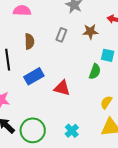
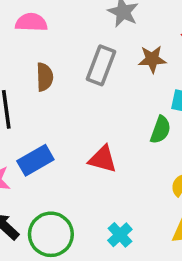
gray rectangle: (61, 35) -> (101, 65), size x1.5
blue rectangle: (34, 76) -> (35, 160), moved

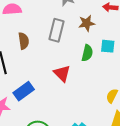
green semicircle: (161, 130) -> (87, 53), moved
red triangle: (103, 159) -> (62, 73), moved, turned 36

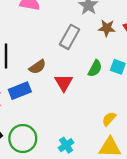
brown star: (87, 23) -> (107, 28), moved
brown semicircle: (24, 41) -> (37, 67), moved, turned 49

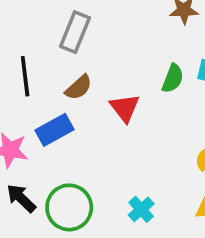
gray rectangle: (70, 37) -> (75, 32), moved

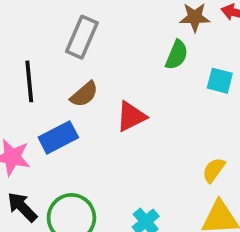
green semicircle: (173, 78) -> (177, 55), moved
red triangle: (125, 108) -> (131, 116), turned 40

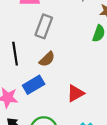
red triangle: (131, 116) -> (75, 93), moved

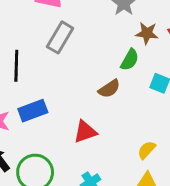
brown semicircle: (47, 59) -> (109, 89), moved

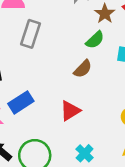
brown star: (147, 33) -> (105, 14), turned -30
green semicircle: (130, 60) -> (95, 40), turned 30

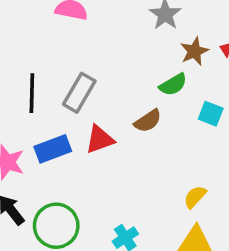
gray rectangle: (30, 34) -> (79, 93), moved
red triangle: (70, 111) -> (100, 139), moved

